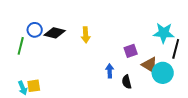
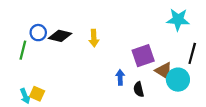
cyan star: (164, 33) -> (178, 19), moved
purple square: (131, 51) -> (143, 56), size x1.5
yellow square: (34, 86) -> (37, 94), turned 32

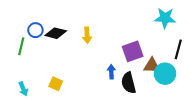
brown triangle: (164, 71) -> (152, 66), turned -30
black semicircle: (139, 89) -> (129, 83), size x1.5
yellow square: (37, 94) -> (56, 84), moved

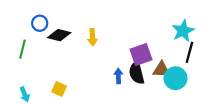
cyan star: (165, 18) -> (183, 31), moved, turned -30
blue circle: (35, 30) -> (40, 23), moved
black semicircle: (129, 83) -> (137, 73), moved

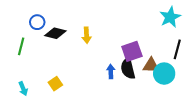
cyan star: (183, 31) -> (170, 17), moved
yellow square: (59, 89) -> (55, 84), turned 32

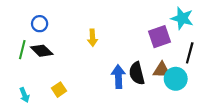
cyan star: (170, 17) -> (182, 18), turned -30
black diamond: (55, 33) -> (42, 51), moved, turned 30
purple square: (132, 51) -> (159, 37), moved
blue arrow: (111, 72) -> (118, 77), size x1.5

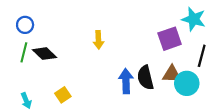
blue circle: (40, 24) -> (25, 25), moved

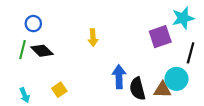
cyan star: (194, 19) -> (183, 18), turned -30
blue circle: (25, 25) -> (33, 24), moved
brown triangle: (172, 74) -> (162, 90), moved
black semicircle: (145, 78) -> (137, 89), moved

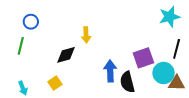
purple square: (160, 37) -> (143, 58), moved
black diamond: (42, 51) -> (66, 55), moved, turned -60
brown triangle: (162, 90) -> (177, 83), moved

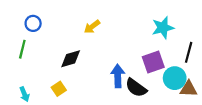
cyan star: (170, 17) -> (163, 28), moved
yellow arrow: (86, 35) -> (92, 27), moved, turned 56
black semicircle: (127, 82) -> (136, 88), turned -40

